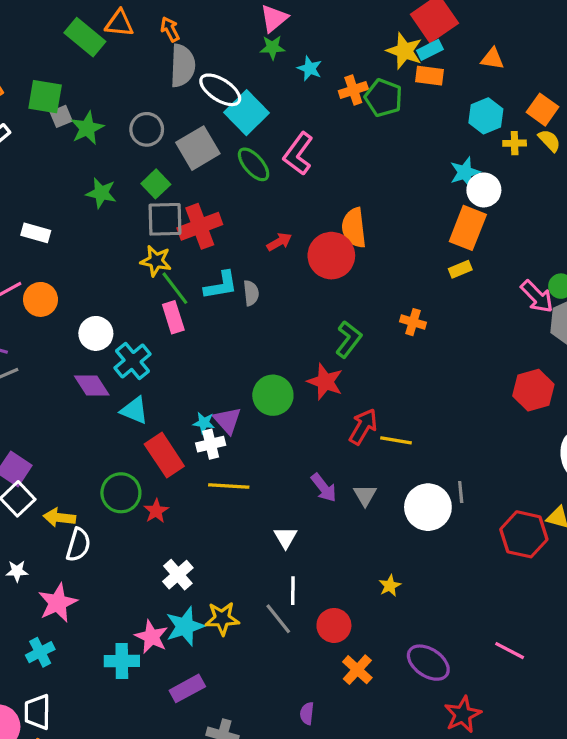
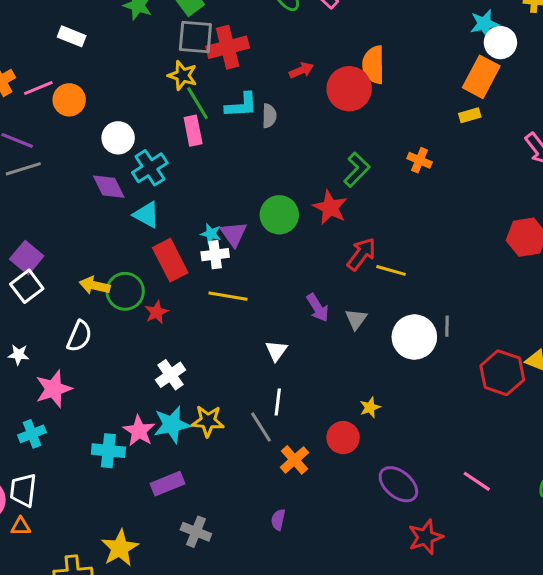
yellow arrow: (59, 518) -> (95, 285), moved
red circle: (334, 625) -> (343, 438), moved
orange cross: (357, 670) -> (294, 460), moved

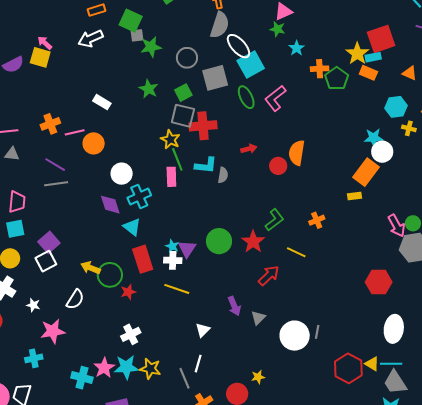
red circle: (349, 89) -> (278, 166), size x0.6
orange cross: (420, 160) -> (317, 220), turned 35
yellow line: (391, 270) -> (296, 252), moved

